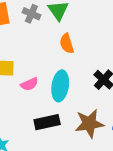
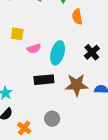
orange semicircle: (67, 44) -> (77, 17), moved

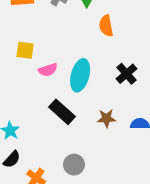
black rectangle: (44, 80) -> (62, 112), turned 48
brown star: (77, 85) -> (106, 118), size x0.6

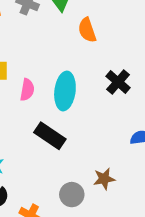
pink semicircle: (48, 70) -> (27, 90), turned -54
brown star: (106, 118) -> (104, 179), moved

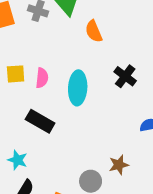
pink semicircle: (27, 90) -> (42, 78), moved
black rectangle: (50, 136) -> (40, 121), moved

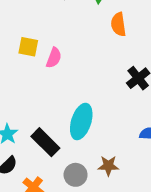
cyan ellipse: (78, 88) -> (81, 122), moved
black rectangle: (40, 121) -> (45, 142), moved

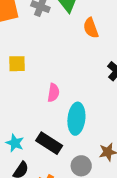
pink semicircle: (54, 58) -> (53, 93), moved

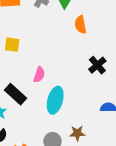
black rectangle: (49, 143) -> (16, 94), moved

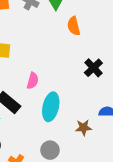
brown star: (77, 133) -> (84, 128), moved

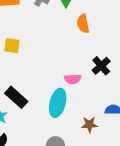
pink semicircle: (33, 81) -> (73, 79), moved, turned 70

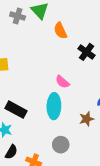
black cross: (101, 66) -> (87, 52), moved
pink semicircle: (73, 79) -> (62, 82), turned 56

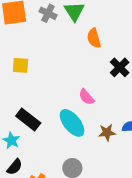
cyan ellipse: (54, 106) -> (72, 123), turned -50
brown star: (87, 119) -> (107, 132), moved

